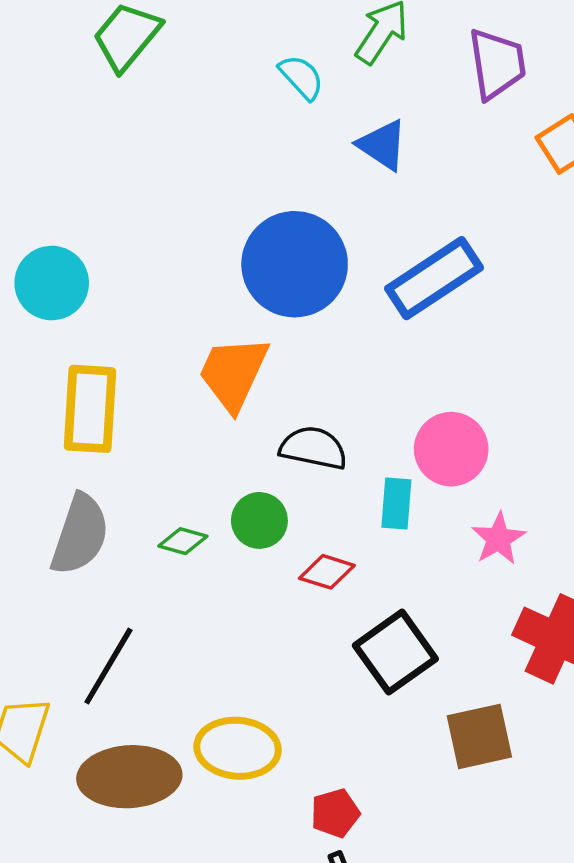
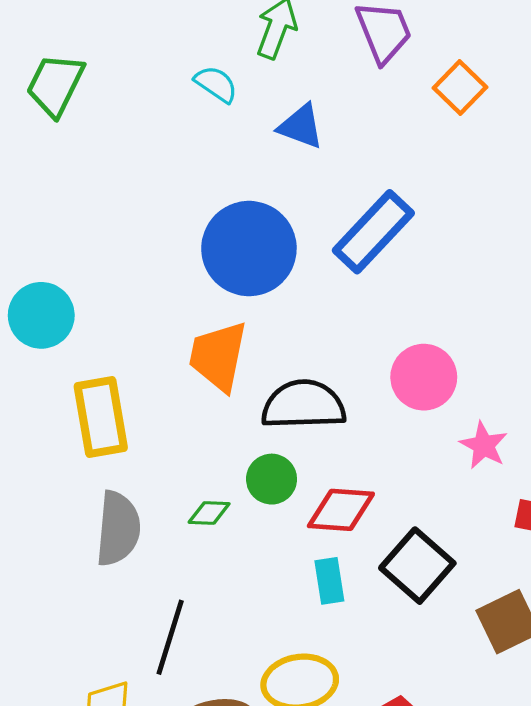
black semicircle: (313, 448) -> (303, 405), size x1.4
cyan rectangle: (396, 504) -> (329, 581), moved
red diamond: (327, 572) -> (341, 510), size x1.4

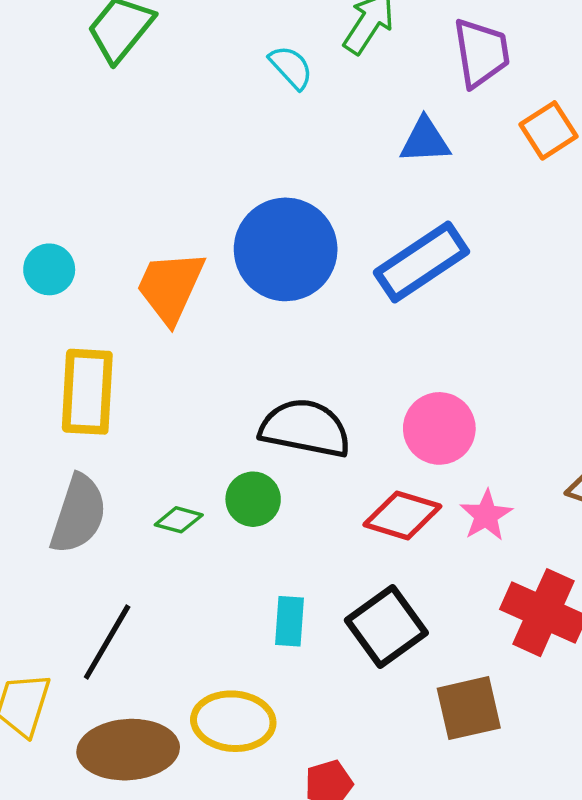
blue triangle: (301, 126) -> (425, 141), moved, turned -36
cyan circle: (41, 315) -> (49, 269), size x0.7
orange trapezoid: (218, 356) -> (170, 287), moved
red diamond: (341, 510) -> (402, 515), moved

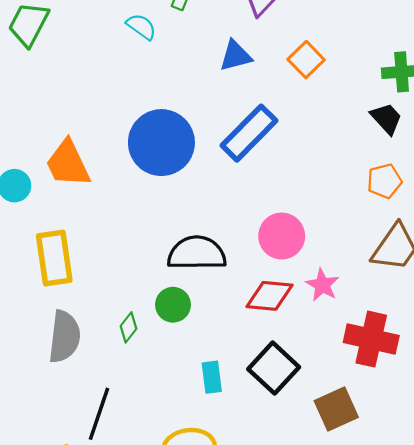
orange square: (548, 130) -> (306, 60), moved
orange trapezoid: (170, 287) -> (68, 164), moved, turned -38
green diamond: (179, 520) -> (129, 327), turned -56

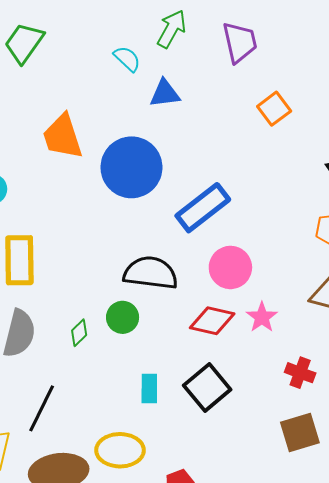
blue triangle: (236, 56) -> (165, 93), moved
blue rectangle: (249, 133) -> (203, 208), moved
orange trapezoid: (68, 164) -> (63, 136), moved
red cross: (371, 339) -> (300, 373), size x0.6
brown square: (336, 409) -> (300, 432), moved

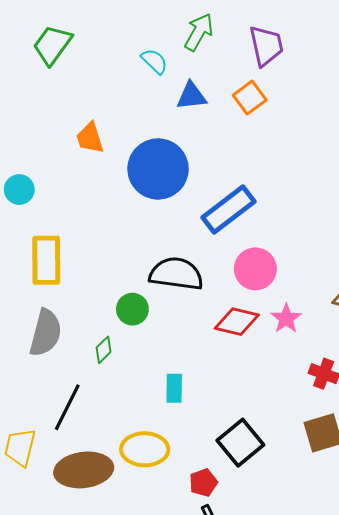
orange square: (274, 109) -> (250, 98), moved
orange trapezoid: (63, 136) -> (90, 138), size x0.7
green circle: (123, 317) -> (132, 309), moved
green diamond: (79, 333) -> (104, 350), moved
black square: (207, 388) -> (240, 443), moved

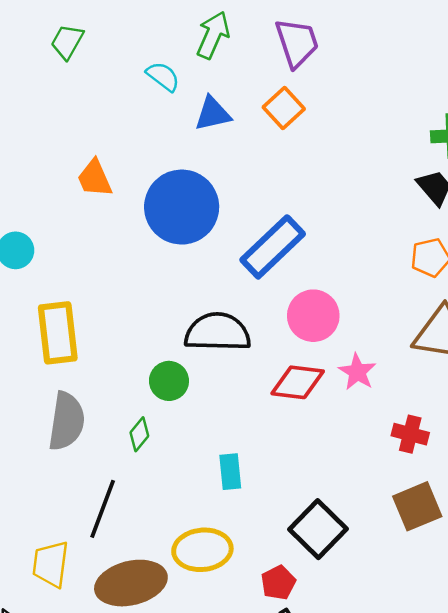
green trapezoid: (52, 45) -> (67, 42), moved, size x0.7

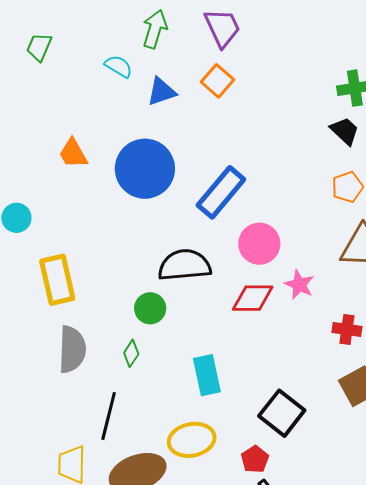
cyan rectangle: (230, 472) -> (207, 375), size x1.4

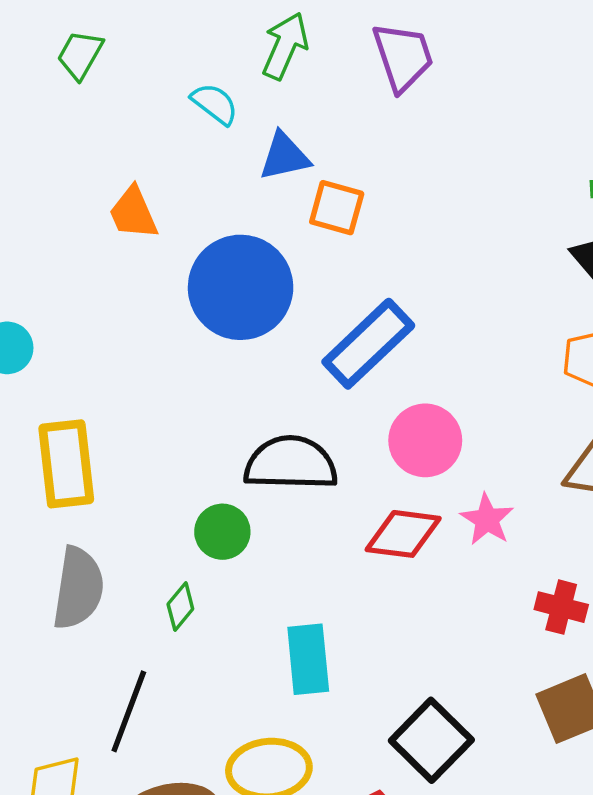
orange square: (218, 81) -> (337, 208), moved, turned -32
orange trapezoid: (73, 153) -> (133, 213), moved

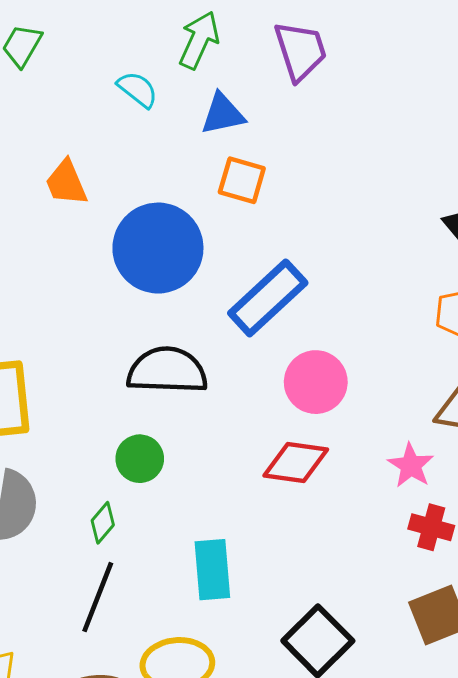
blue triangle: (284, 156) -> (223, 114), moved
black semicircle: (291, 463) -> (167, 370), moved
pink star: (487, 520) -> (411, 465), moved
black line: (129, 711) -> (98, 597), moved

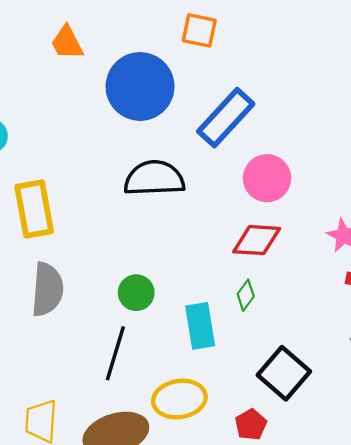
green circle: (140, 459) -> (136, 293), moved
green diamond: (103, 523) -> (246, 295), moved

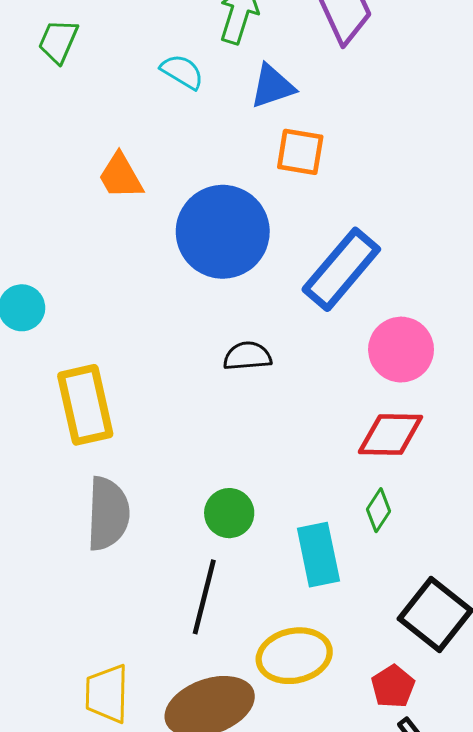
black semicircle: (154, 178) -> (247, 356), size x0.6

